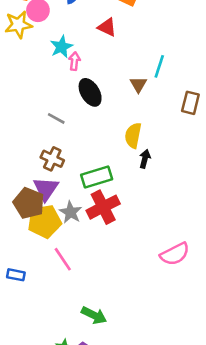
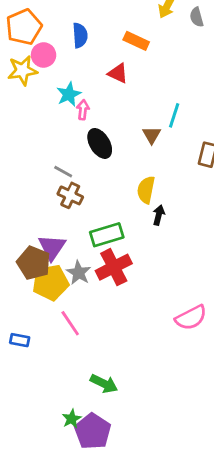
brown cross: (52, 159) -> (70, 195), moved

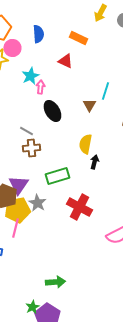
brown cross: (70, 195) -> (31, 148), turned -30
red cross: (114, 267) -> (79, 207), moved, turned -35
pink line: (70, 323) -> (15, 228), moved, turned 48
green arrow: (104, 384) -> (55, 282), turned -30

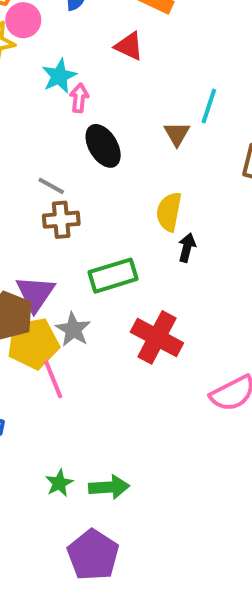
pink line: (15, 228) -> (53, 379), moved, turned -36
green star: (32, 307) -> (59, 483), moved

